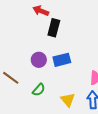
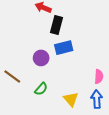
blue rectangle: (62, 60) -> (64, 48), moved

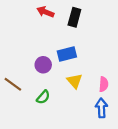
black rectangle: (57, 25) -> (74, 17), moved
yellow triangle: (71, 99) -> (74, 81), moved

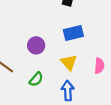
blue rectangle: (67, 54) -> (73, 33), moved
blue arrow: (101, 108) -> (68, 91), moved

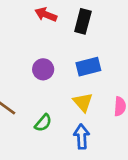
purple circle: (36, 45) -> (43, 69), moved

